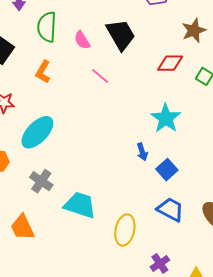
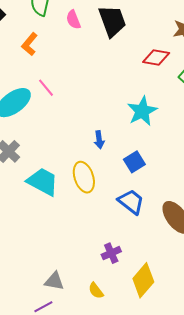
pink line: (100, 76) -> (46, 88), moved
blue arrow: (142, 152) -> (99, 140), moved
yellow ellipse: (125, 230) -> (84, 177), moved, turned -40

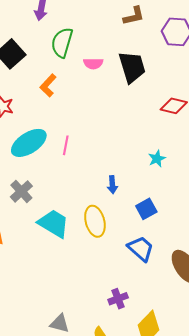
pink semicircle: (73, 20) -> (93, 63), turned -72
pink line: (46, 88) -> (66, 145), moved, turned 48
cyan star: (142, 111) -> (157, 159), size x0.6

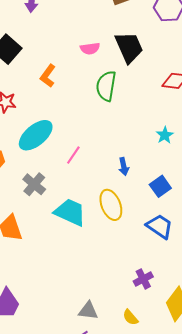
green semicircle: (62, 43) -> (106, 86), moved
pink line: (66, 145) -> (73, 155), moved, turned 30

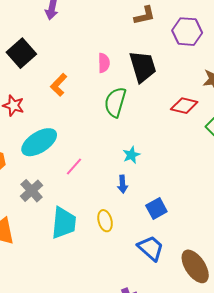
pink semicircle: (90, 48) -> (104, 63), turned -90
cyan star: (165, 135) -> (131, 155), moved
yellow ellipse: (111, 205) -> (105, 221), size x0.7
cyan trapezoid: (70, 212) -> (64, 223), turned 64

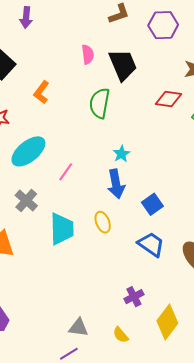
pink semicircle: (104, 63) -> (88, 54), moved
blue arrow: (123, 184) -> (116, 184), size x1.6

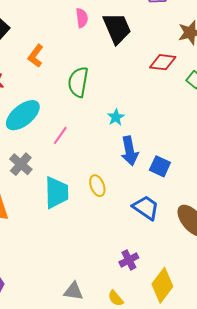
green semicircle: (100, 103) -> (78, 82), moved
blue arrow: (116, 184) -> (130, 151), moved
blue square: (152, 204) -> (160, 166), moved, turned -30

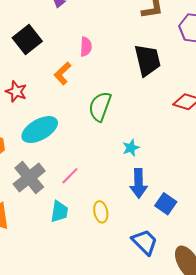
pink semicircle: (82, 18) -> (86, 47), moved
pink line: (60, 135) -> (70, 176), moved
gray cross: (21, 164) -> (29, 178), size x1.4
cyan trapezoid: (56, 192) -> (59, 212), size x0.7

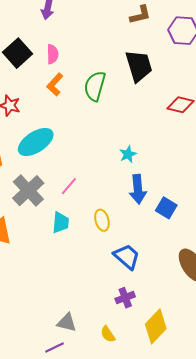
pink semicircle: (86, 47) -> (53, 54), moved
green semicircle: (100, 106) -> (95, 86), moved
blue trapezoid: (145, 242) -> (127, 257), moved

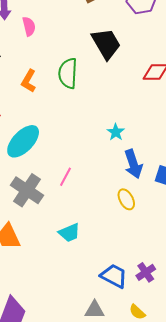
pink semicircle: (53, 54) -> (29, 26), moved
yellow ellipse: (102, 220) -> (126, 199), moved
cyan trapezoid: (61, 223) -> (69, 233), moved, turned 75
blue trapezoid: (127, 257) -> (114, 276), moved

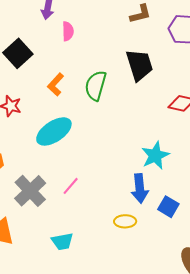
cyan star: (116, 132) -> (155, 156), moved, size x1.6
cyan ellipse: (23, 141) -> (54, 131), moved
yellow ellipse: (126, 199) -> (125, 221), turned -75

